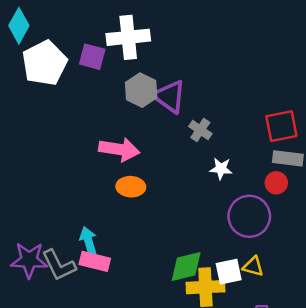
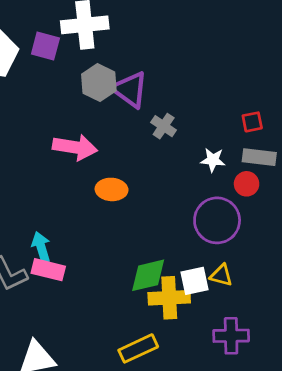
red square: (281, 126) -> (252, 122), size x0.6
white star: (221, 169) -> (213, 160), moved
orange ellipse: (131, 187) -> (112, 189), moved

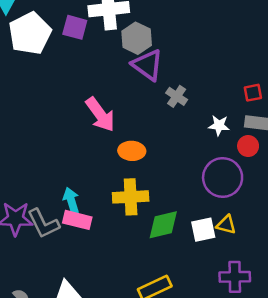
gray hexagon: (99, 83) -> (137, 38), moved
pink arrow: (75, 147) -> (100, 115), turned 45
yellow cross: (169, 298) -> (131, 197), moved

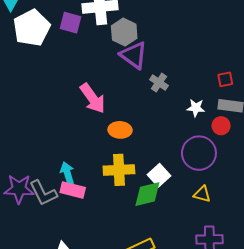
white square: (203, 230) -> (159, 175), moved, turned -30

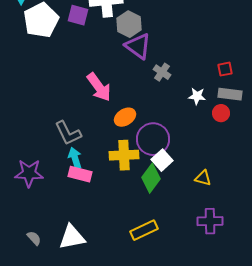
orange ellipse: (120, 130) -> (125, 117), turned -35
purple circle: (199, 153) -> (153, 139), moved
gray L-shape: (43, 193) -> (68, 133), moved
green diamond: (147, 194) -> (151, 178), turned -40

